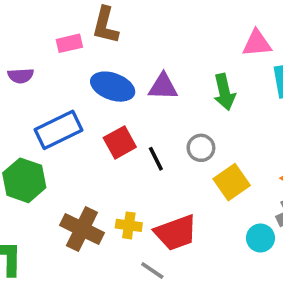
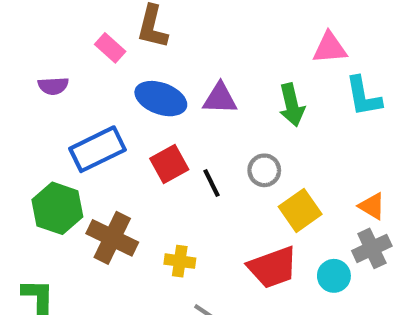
pink rectangle: (69, 43) -> (110, 48), turned 55
brown cross: (82, 229) -> (112, 238), moved
red trapezoid: (176, 233) -> (273, 267), moved

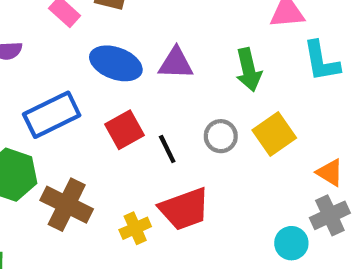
yellow square: (300, 210) -> (274, 134), moved
yellow cross: (180, 261) -> (135, 228), turned -32
red trapezoid: (273, 267) -> (184, 209), moved

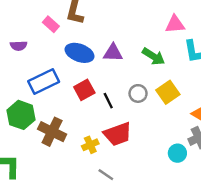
green arrow: (249, 70) -> (154, 56), turned -45

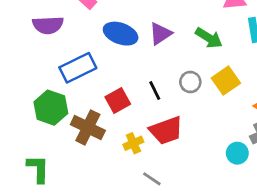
purple semicircle: (19, 46) -> (48, 25), size x1.5
purple triangle: (113, 53) -> (160, 34), turned -36
red square: (84, 90) -> (118, 100), moved

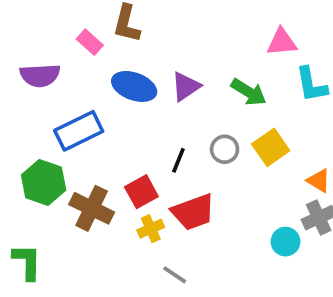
black line: (155, 91) -> (178, 160), turned 48
red square: (118, 100) -> (141, 192), moved

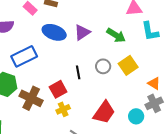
black line: (178, 160) -> (78, 72), turned -32
red trapezoid: (193, 212) -> (104, 112), moved, turned -35

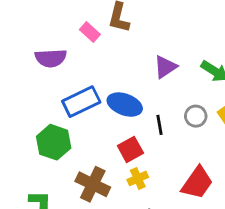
blue ellipse: (54, 32) -> (125, 105), moved
brown cross: (31, 98) -> (93, 184), moved

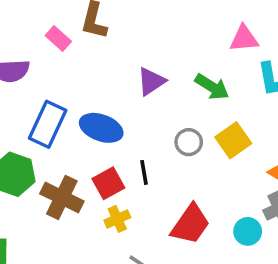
blue rectangle: (81, 102) -> (48, 124), turned -39
black line: (159, 125) -> (144, 172), moved
brown cross: (93, 184) -> (62, 197), moved

